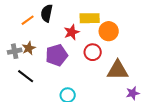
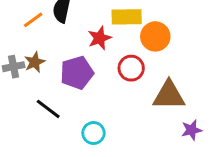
black line: (26, 76) -> (48, 109), moved

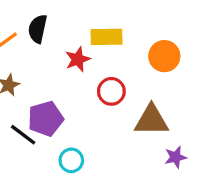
orange circle: (155, 36) -> (164, 56), moved
purple pentagon: (77, 73) -> (46, 119), moved

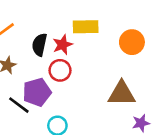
black semicircle: (38, 29) -> (39, 45), moved
red circle: (111, 91) -> (60, 70), moved

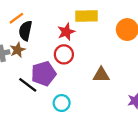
black semicircle: (39, 45) -> (25, 31), moved
brown triangle: (122, 93) -> (101, 75), moved, size x0.7

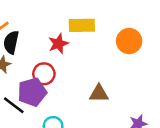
red circle: (64, 54) -> (44, 74), moved

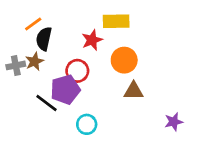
orange circle: (129, 41) -> (124, 60), moved

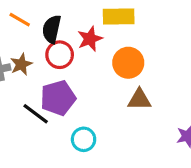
orange line: (33, 24) -> (20, 20), turned 66
black semicircle: (44, 39) -> (52, 29), moved
red circle: (77, 71) -> (60, 55), moved

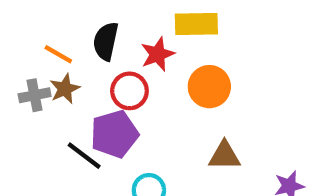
orange line: (20, 20) -> (58, 54), moved
red circle: (60, 55) -> (129, 91), moved
brown triangle: (139, 99) -> (224, 156), moved

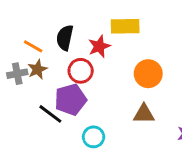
orange circle: (209, 87) -> (148, 74), moved

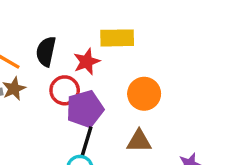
purple pentagon: (71, 100) -> (85, 109), moved
black line: (50, 114) -> (87, 141), moved, turned 70

